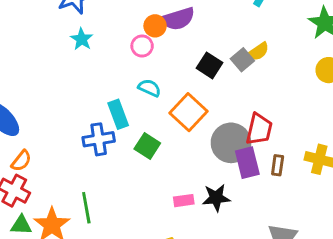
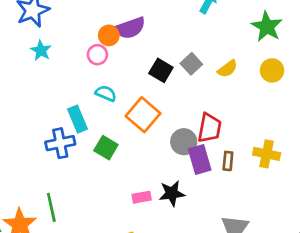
yellow semicircle: (258, 52) -> (227, 69), moved
gray circle: (231, 143) -> (184, 142), size x0.7

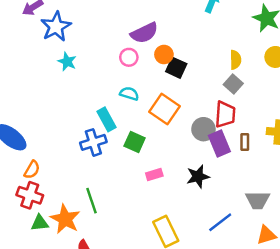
orange circle: (109, 35) -> (164, 54), moved
pink circle: (97, 55) -> (129, 57), moved
gray square: (191, 64) -> (233, 84), moved
yellow semicircle: (227, 69) -> (235, 60), turned -48
pink rectangle: (142, 197) -> (154, 175), moved

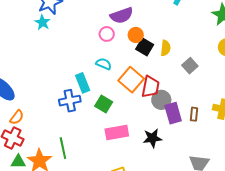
yellow semicircle: (235, 60) -> (166, 48), moved
cyan star: (67, 62) -> (43, 22), moved
red trapezoid: (225, 114) -> (151, 87), moved
pink rectangle: (154, 175) -> (117, 133), size x1.6

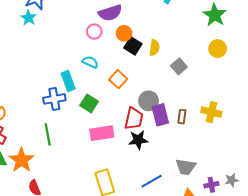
orange square: (131, 80) -> (118, 79), size x0.7
red trapezoid: (151, 87) -> (134, 119), moved
green line: (63, 148) -> (48, 134), moved

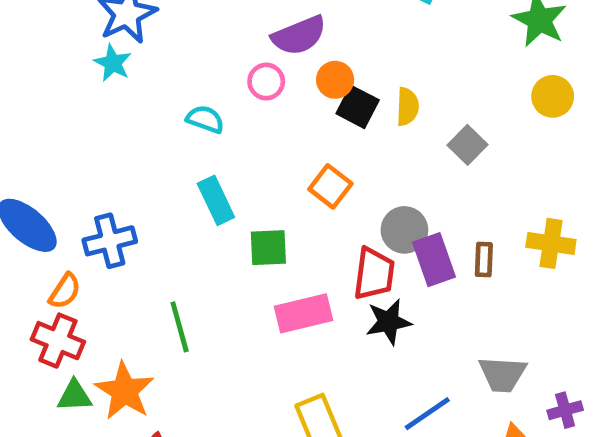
cyan semicircle: (90, 62) -> (205, 119), moved
blue cross: (54, 99) -> (110, 241), moved
green square: (89, 103) -> (268, 248), turned -30

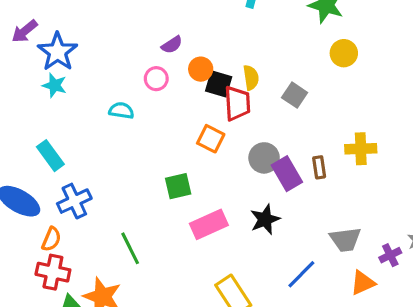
purple semicircle: (299, 35) -> (172, 45), size x0.6
cyan rectangle: (216, 200) -> (50, 156), moved
red trapezoid: (374, 274) -> (237, 103), moved

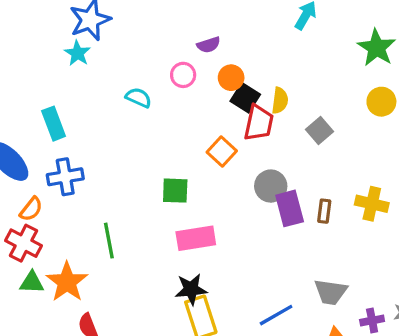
black star: (265, 219) -> (191, 289), moved

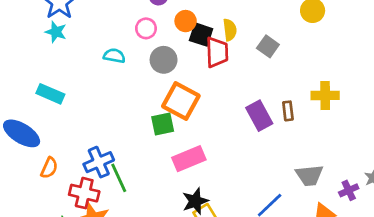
cyan rectangle: (54, 124) -> (50, 94), turned -32
orange square: (222, 151) -> (181, 101), moved, size x1.5
blue cross: (65, 177) -> (99, 162), moved
gray circle: (271, 186) -> (164, 60), moved
red cross: (23, 243) -> (84, 193), moved

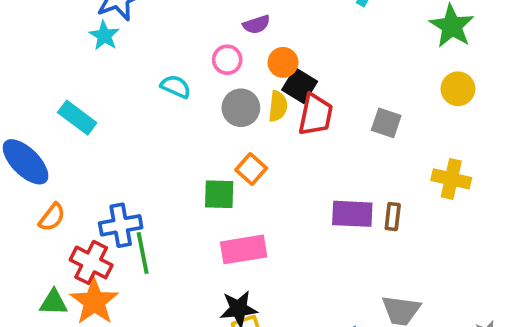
yellow semicircle: (230, 30) -> (278, 106), moved
gray square: (268, 46) -> (386, 123), turned -30
yellow cross: (325, 95) -> (451, 179), moved
orange square: (181, 101) -> (251, 169), size x0.6
purple rectangle: (259, 116) -> (352, 214), turned -72

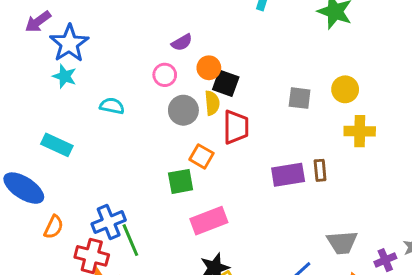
cyan semicircle: (176, 87) -> (112, 106), moved
yellow circle: (458, 89) -> (345, 89), moved
red trapezoid: (316, 115) -> (236, 127), moved

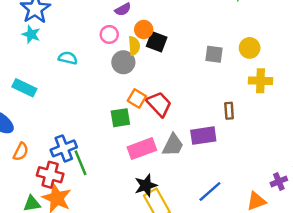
yellow semicircle: (212, 103) -> (134, 46), moved
red trapezoid: (236, 127) -> (159, 104), moved, turned -44
purple rectangle: (288, 175) -> (203, 136), moved
gray trapezoid: (342, 242) -> (173, 145), moved, turned -60

